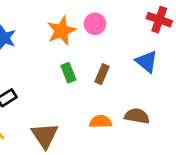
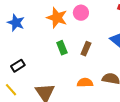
orange star: (61, 31) -> (57, 18), turned -30

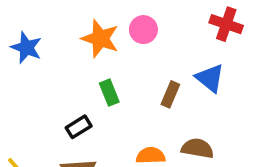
brown rectangle: (86, 49) -> (170, 94), moved
black rectangle: (18, 66) -> (79, 127), moved

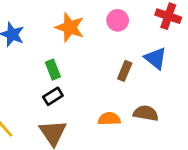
pink circle: (143, 30) -> (118, 20), moved
green rectangle: (109, 93) -> (53, 70), moved

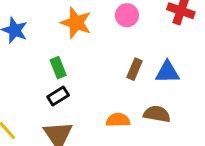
blue triangle: (156, 58) -> (167, 72), moved, turned -40

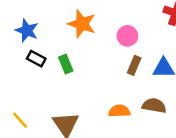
pink circle: (127, 15) -> (127, 36), moved
black rectangle: (58, 96) -> (36, 59), moved, turned 60

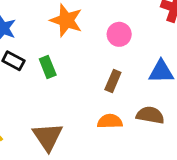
brown rectangle: (134, 65) -> (113, 81), moved

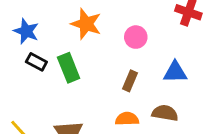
green rectangle: (48, 67) -> (69, 68), size x1.4

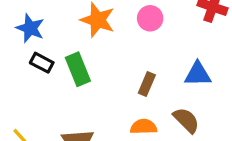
pink circle: (136, 37) -> (150, 18), moved
brown semicircle: (165, 113) -> (186, 120), turned 35

